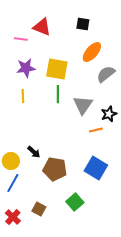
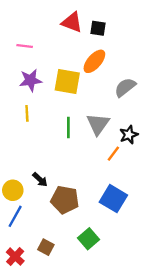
red triangle: (42, 27) -> (72, 22), moved
orange ellipse: (92, 52) -> (94, 61), moved
green line: (58, 94) -> (68, 128), moved
orange line: (96, 130) -> (113, 154), turned -40

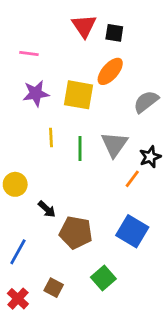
red triangle: (72, 22) -> (84, 26), turned 35
yellow line: (27, 113) -> (51, 138), moved
yellow circle: (13, 190) -> (15, 184), moved

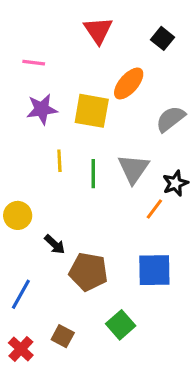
black square: (114, 33) -> (162, 38), moved, turned 30
blue square: (132, 231) -> (154, 270), turned -32

